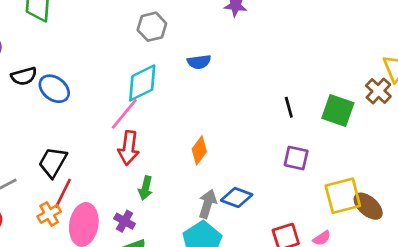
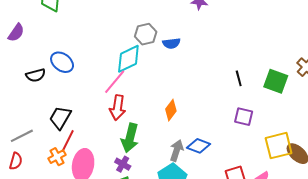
gray hexagon: (152, 27) -> (146, 34), moved
black semicircle: (24, 76) -> (36, 75), moved
green arrow: (146, 188) -> (130, 138), size x1.6
purple cross: (125, 221) -> (123, 164), moved

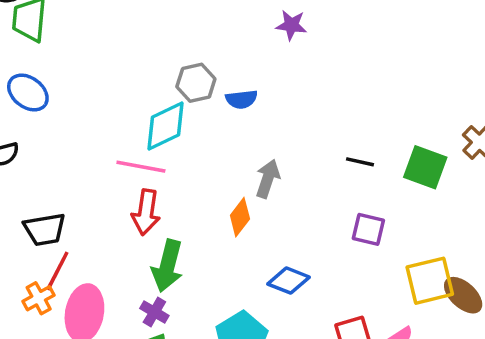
blue ellipse: (62, 62) -> (28, 93), moved
black line: (239, 78) -> (360, 162), turned -63
pink line: (115, 82) -> (141, 167), turned 60
black trapezoid: (60, 118) -> (45, 229), turned -130
gray arrow: (177, 150) -> (268, 179), moved

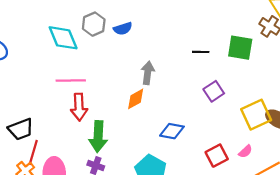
cyan diamond: (166, 126) -> (63, 38), moved, turned -76
orange diamond: (240, 217) -> (136, 99), turned 35
purple square: (368, 229) -> (214, 91), turned -36

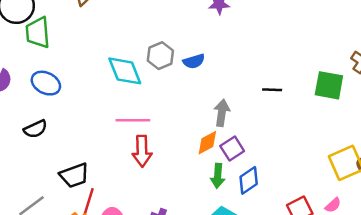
black line: (201, 52) -> (272, 90), moved
purple square: (214, 91) -> (232, 148), moved
blue diamond: (172, 131) -> (249, 180), turned -45
green arrow: (98, 137) -> (218, 176), moved, size x0.7

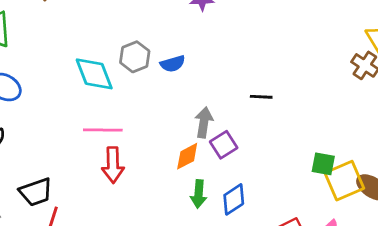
green square: (329, 85) -> (323, 164), moved, size x0.7
purple square: (232, 148) -> (224, 145), moved

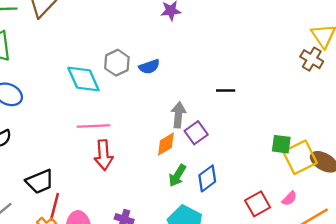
green arrow: (199, 194) -> (177, 176), turned 30

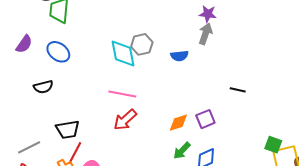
gray hexagon: (117, 63) -> (142, 44), moved
gray arrow: (178, 115) -> (205, 34), moved
red arrow: (104, 155) -> (125, 120), turned 40

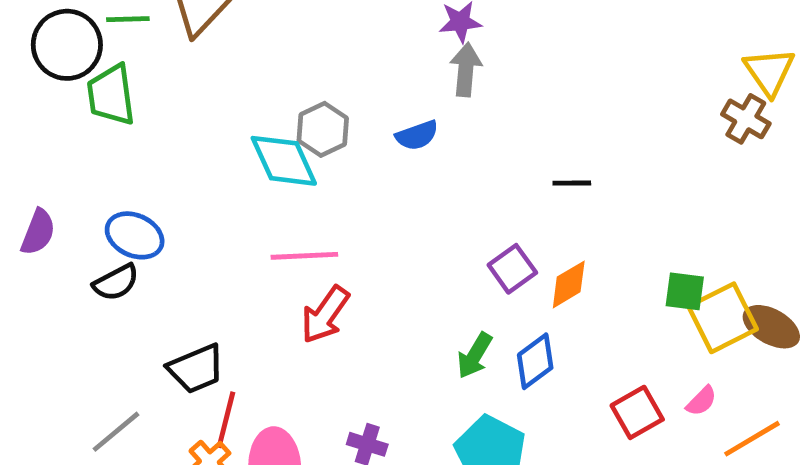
purple semicircle: (24, 44) -> (38, 232), moved
blue ellipse: (58, 52) -> (135, 235), moved
orange diamond: (178, 123) -> (569, 284), moved

